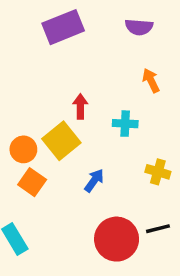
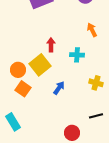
red circle: (117, 239) -> (72, 133), moved, size x0.6

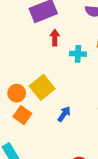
red arrow: (51, 45) -> (55, 38), moved
cyan cross: (77, 55) -> (78, 54), moved

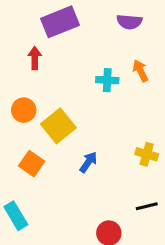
red arrow: (55, 38) -> (35, 58), moved
orange circle: (17, 93) -> (24, 110), moved

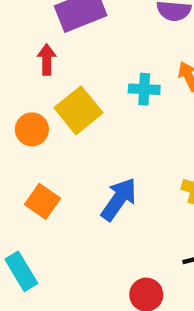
yellow square: (58, 126) -> (79, 110), moved
blue arrow: (88, 162) -> (119, 199), size x1.5

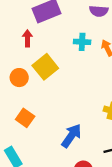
cyan cross: (144, 89) -> (82, 42), moved
blue arrow: (119, 199) -> (71, 136), moved

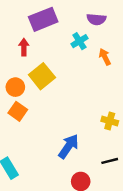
cyan cross: (82, 42) -> (79, 41), moved, turned -35
orange square: (25, 118) -> (18, 111), moved

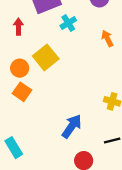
cyan cross: (79, 41) -> (68, 23), moved
red arrow: (24, 47) -> (18, 27), moved

